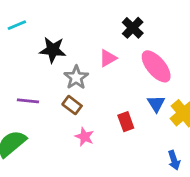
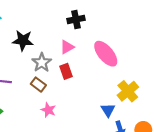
black cross: (133, 28) -> (76, 19), moved, turned 35
blue triangle: (156, 104) -> (108, 110), moved
red rectangle: (126, 122) -> (66, 71), moved

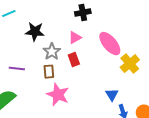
brown rectangle: (38, 85) -> (49, 72), turned 48
yellow cross: (128, 91) -> (130, 64), moved
pink star: (48, 110) -> (58, 95), size x1.6

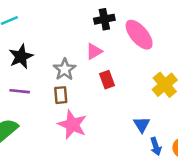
black star: (35, 32) -> (21, 56), moved, turned -30
pink ellipse: (110, 44) -> (139, 35), moved
red rectangle: (74, 60) -> (107, 80), moved

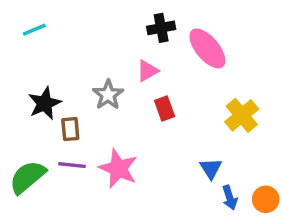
black star: (21, 56) -> (45, 103), moved
purple line: (20, 91) -> (72, 165), moved
brown rectangle: (61, 95) -> (70, 129), moved

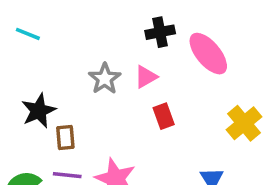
cyan line: (34, 30) -> (28, 34), turned 45
gray star: (108, 95) -> (105, 79), moved

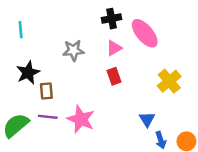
cyan line: (28, 34) -> (21, 30), moved, turned 63
pink triangle: (146, 77) -> (114, 48), moved
gray star: (105, 79) -> (73, 50), turned 30

